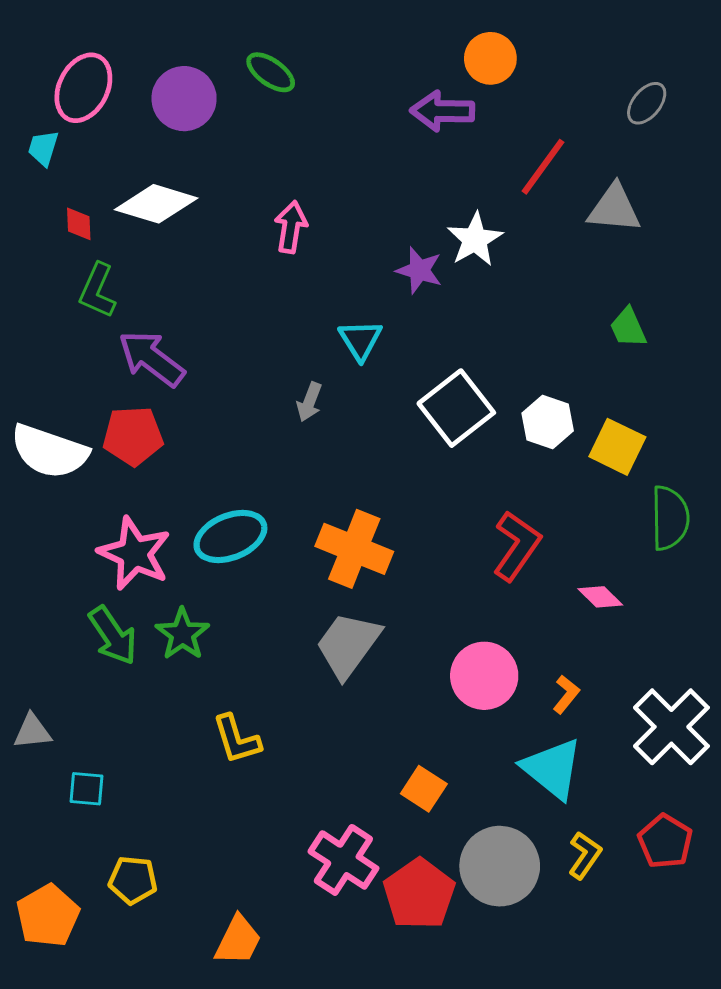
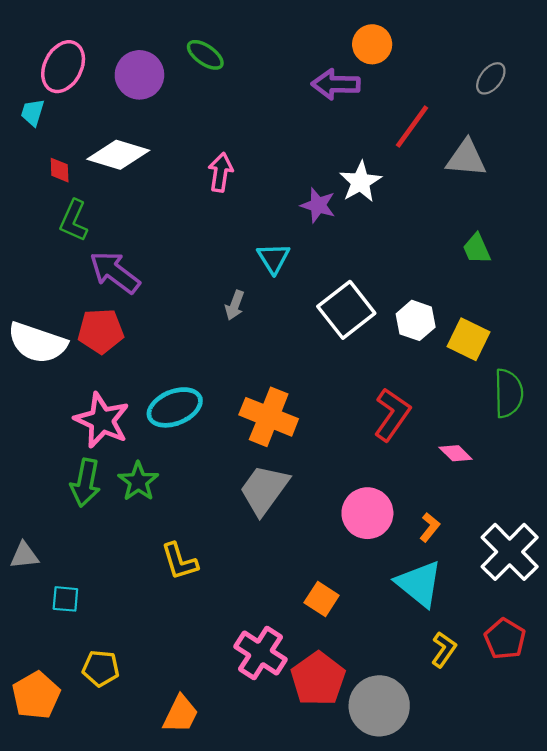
green arrow: (113, 636) -> (85, 483), turned 45
gray circle: (500, 866) -> (379, 706), moved

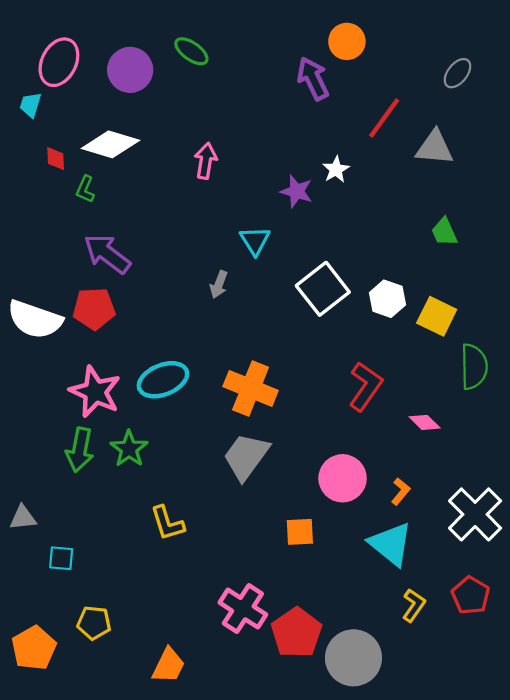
purple arrow: (336, 84) -> (313, 79), turned 63
white star: (360, 182) -> (336, 170), size x0.7
green L-shape: (74, 221) -> (85, 189), moved, size x0.7
orange square: (322, 599) -> (300, 532), moved, turned -36

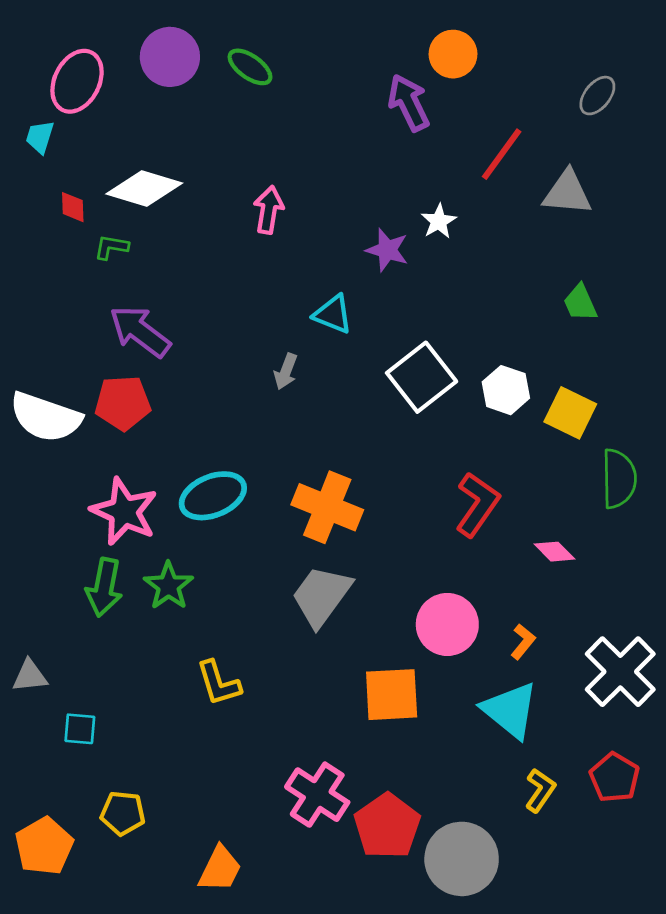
purple circle: (130, 70) -> (170, 57), moved
green L-shape: (85, 189) -> (111, 247), turned 76
cyan triangle: (255, 241) -> (333, 314), turned -36
orange square: (300, 532) -> (392, 695), size x1.5

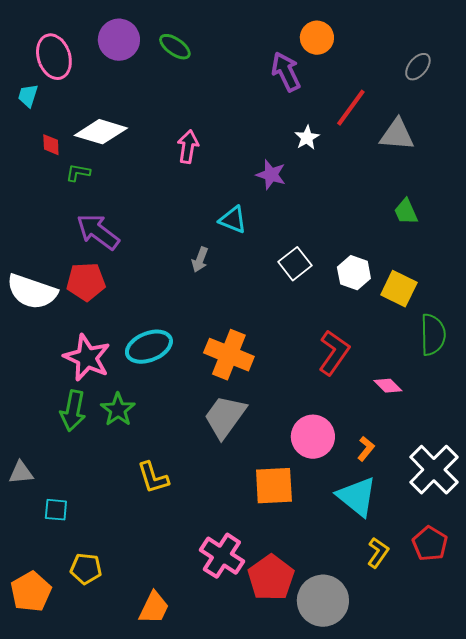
pink ellipse: (77, 81) -> (54, 57), turned -45
white star: (439, 221) -> (307, 138), moved
white square: (422, 377) -> (295, 264), size x0.7

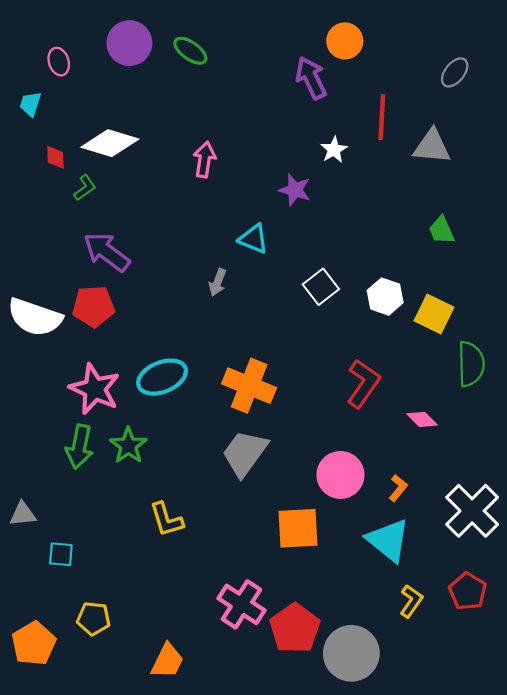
pink ellipse: (54, 57) -> (59, 62), size x0.6
red line: (351, 108) -> (382, 117), turned -33
green L-shape: (78, 173) -> (85, 188), turned 135

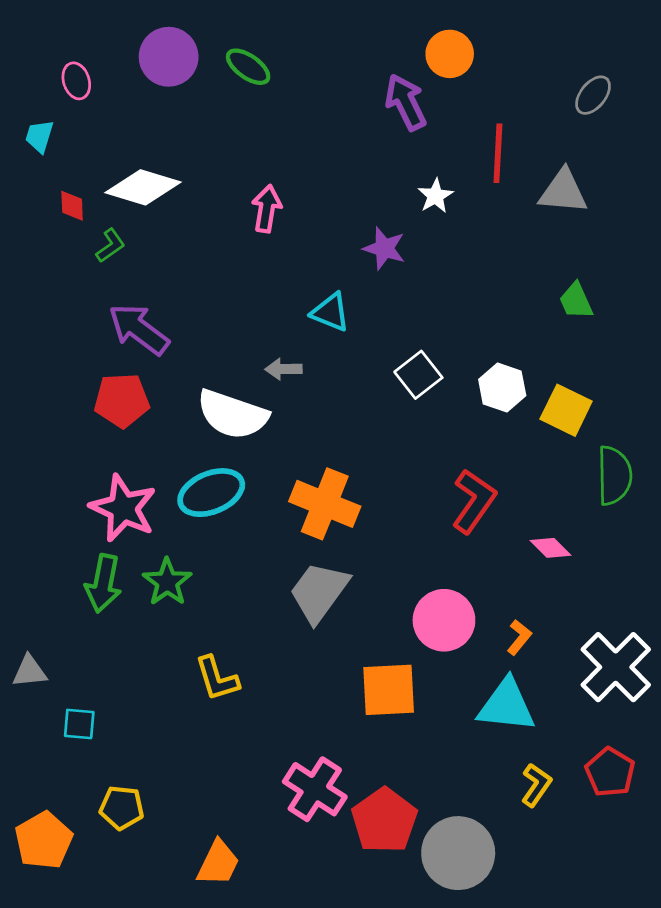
gray arrow: (218, 282) -> (284, 369), turned 68
white semicircle: (35, 317) -> (232, 414), moved
cyan triangle: (388, 540) -> (506, 705), turned -33

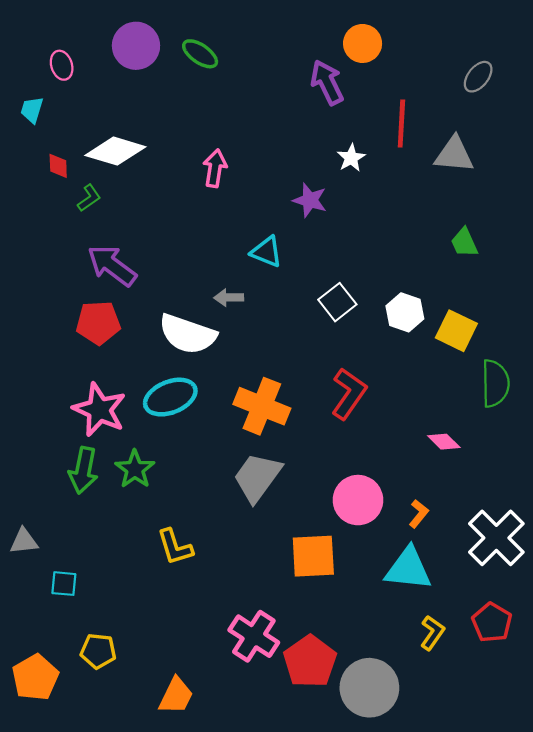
red L-shape: (474, 501) -> (349, 394), moved

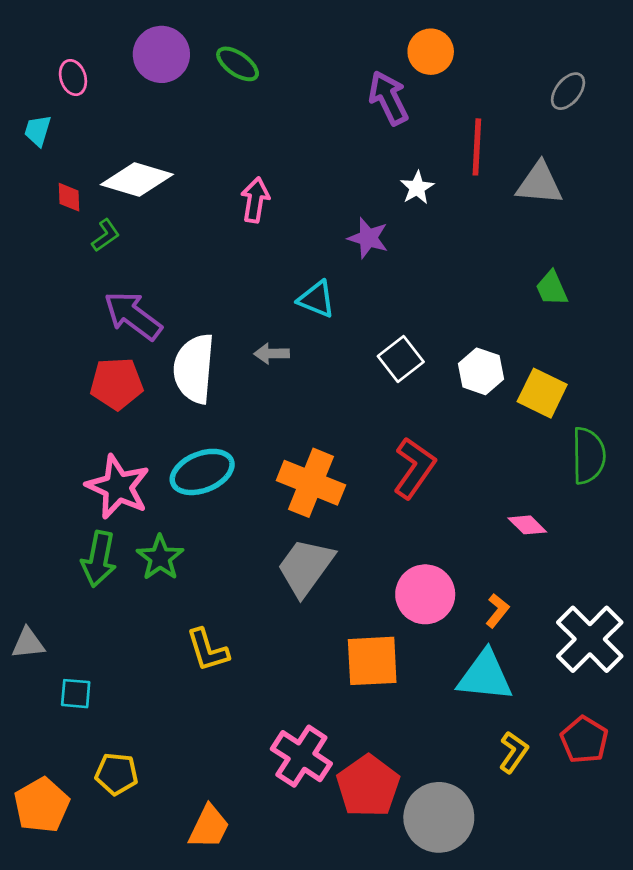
white semicircle: (187, 334) -> (194, 369), moved, turned 76

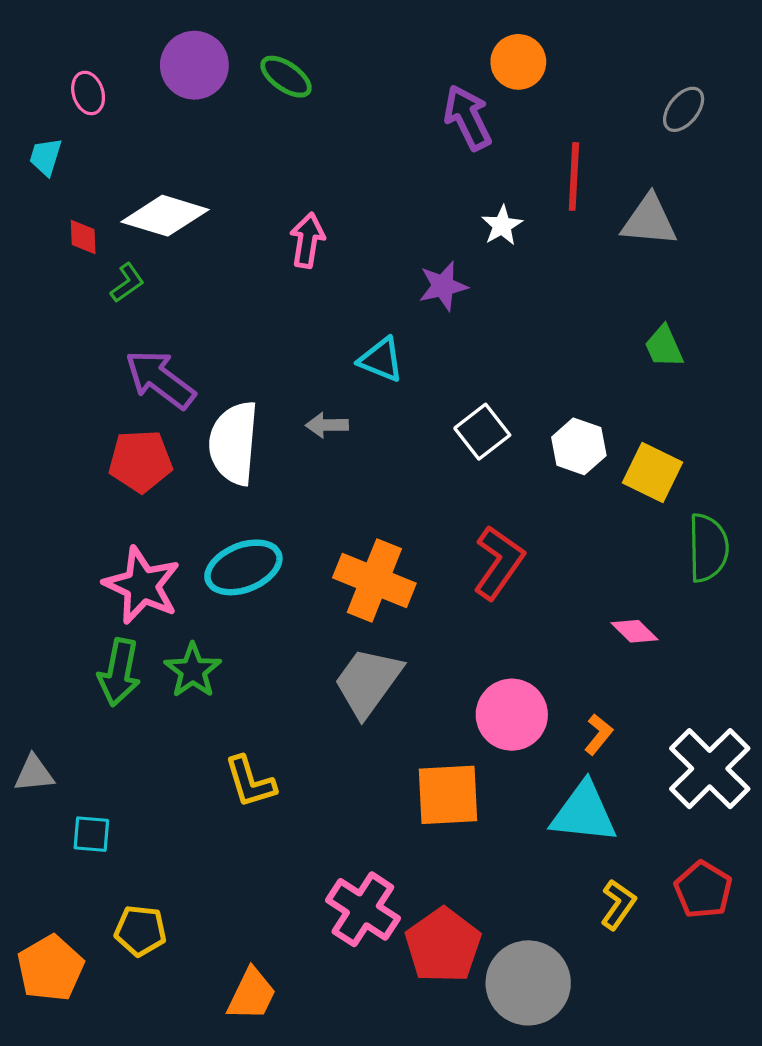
purple star: (368, 238) -> (443, 286), turned -30

